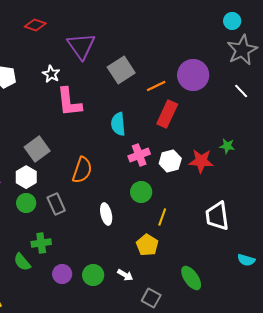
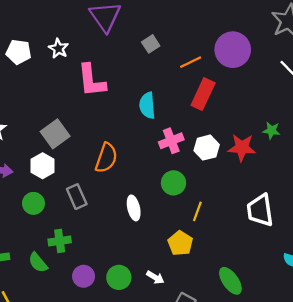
gray square: (121, 70) -> (151, 44), size x0.6
white star: (51, 74) -> (58, 49), moved
green circle: (26, 203) -> (33, 203), moved

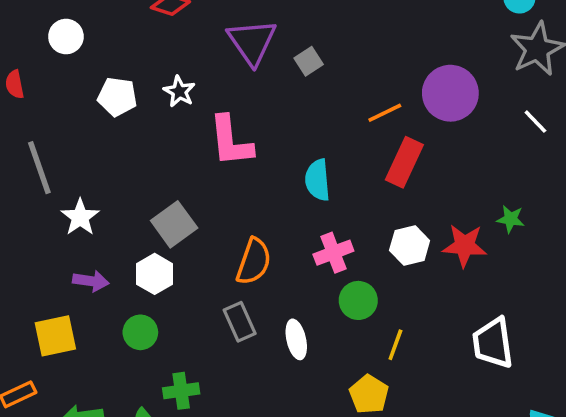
gray square: (151, 44) -> (309, 61), moved
pink cross: (171, 141) -> (333, 253), moved
gray rectangle: (77, 197) -> (240, 322), moved

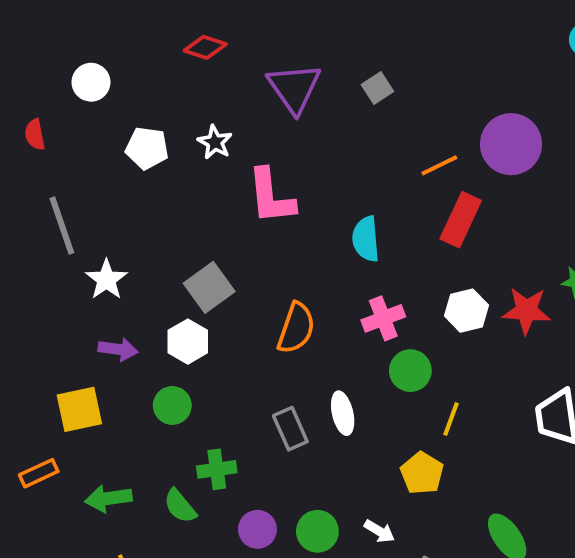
gray square: (309, 61) -> (377, 88), moved
gray rectangle: (240, 322) -> (290, 429), moved

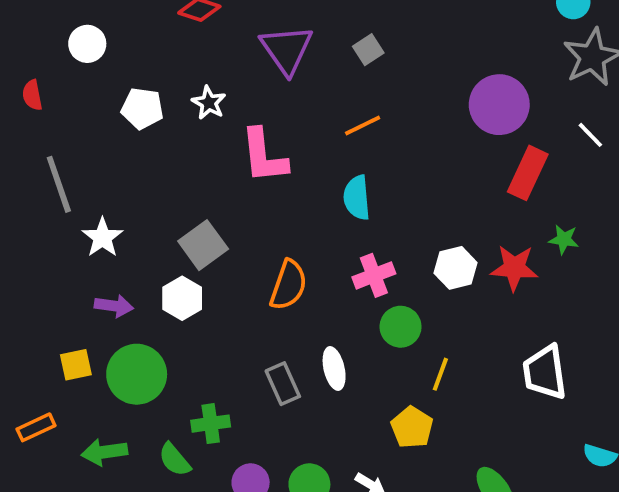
orange line: (439, 165) -> (363, 125), moved
red rectangle: (461, 220) -> (528, 173), moved
green circle: (172, 405) -> (137, 374), moved, size x1.6
yellow square: (79, 409) -> (76, 365), size x0.7

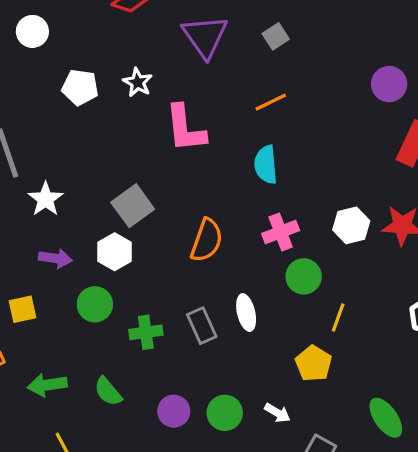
purple circle: (499, 105) -> (389, 84), size x0.7
green circle: (137, 374) -> (95, 304), moved, size x0.7
green cross: (211, 424) -> (146, 332), moved

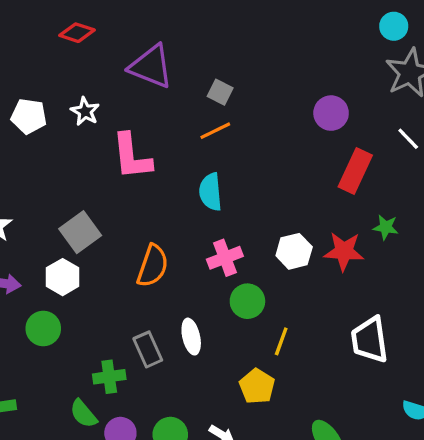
purple triangle: (205, 36) -> (151, 66), turned -33
gray square: (276, 36) -> (220, 92), moved, turned -30
green cross: (146, 332) -> (109, 377), moved
green semicircle: (108, 391) -> (83, 414), moved

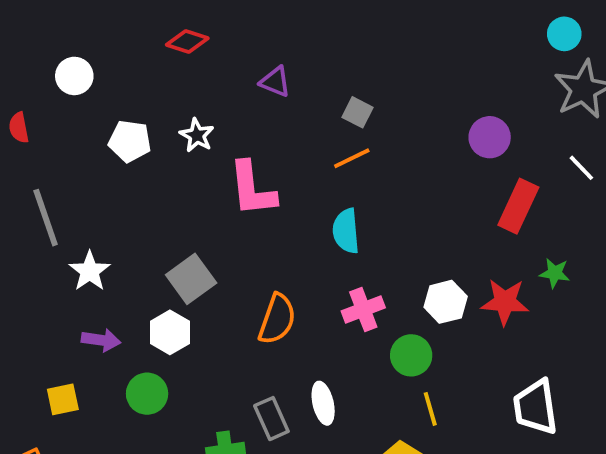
purple triangle: (151, 66) -> (275, 82), size x0.6
green circle: (247, 301) -> (411, 355), moved
yellow line: (281, 341) -> (430, 409), turned -36

